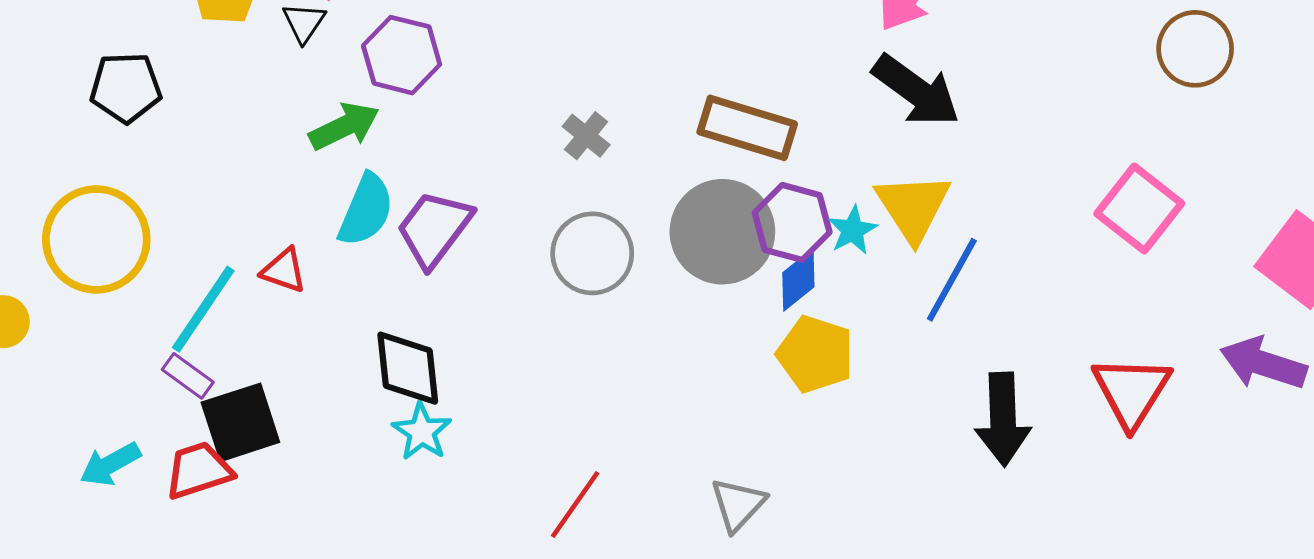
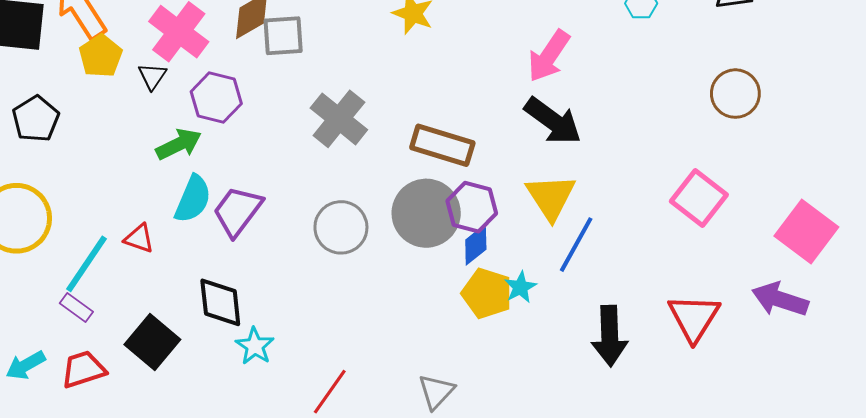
black pentagon: (126, 88) -> (36, 119), turned -30
gray cross: (586, 136) -> (339, 119), moved, size x1.8
cyan star: (853, 230) -> (520, 287), moved
black square: (240, 422) -> (152, 342), moved, turned -32
cyan star: (422, 432) -> (255, 346), moved

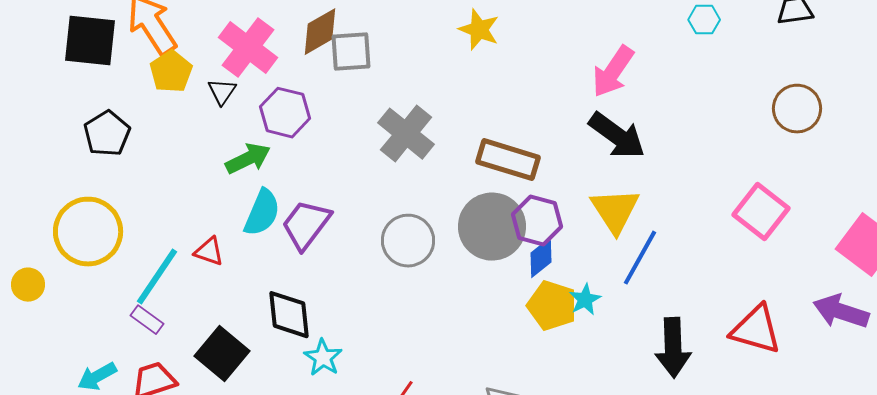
red triangle: (694, 318) -> (756, 330), turned -46

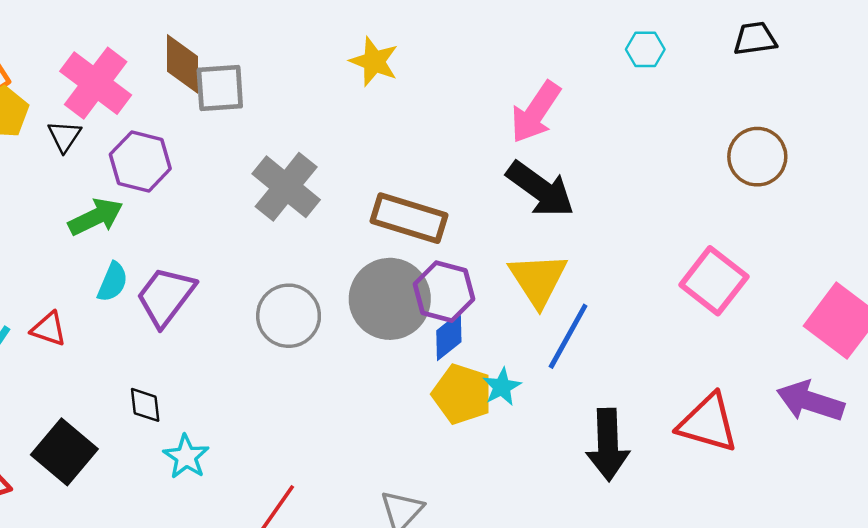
brown diamond: (320, 32) -> (182, 64), turned -60
cyan semicircle: (262, 213) -> (113, 282), size x0.7
black diamond: (289, 315) -> (145, 405), size x0.6

